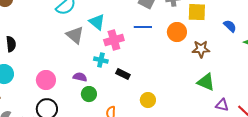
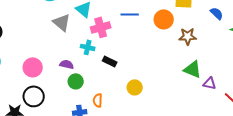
purple triangle: (222, 105) -> (210, 83), moved

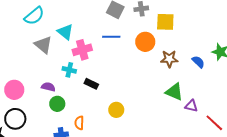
blue semicircle: (217, 13) -> (198, 62), moved

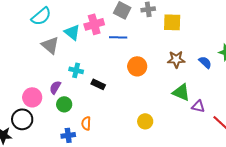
orange circle: (145, 42) -> (137, 66), moved
pink cross: (82, 50) -> (94, 24), moved
purple semicircle: (48, 87) -> (55, 87), turned -72
pink circle: (14, 90) -> (32, 97), moved
yellow circle: (116, 110) -> (145, 121), moved

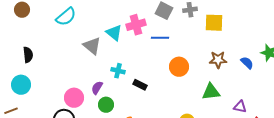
cyan semicircle: (41, 16) -> (66, 17), moved
green triangle: (181, 92) -> (211, 92), moved, turned -30

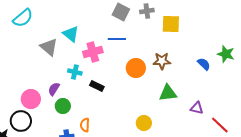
pink cross: (136, 25) -> (93, 52), moved
brown star: (218, 60) -> (162, 61), moved

